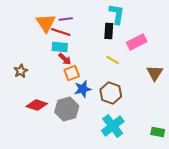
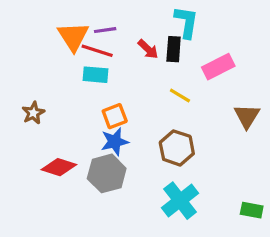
red arrow: (65, 59) -> (148, 49), moved
blue star: (83, 89) -> (115, 142), moved

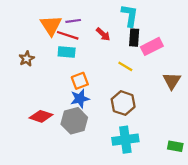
black rectangle: (174, 49) -> (134, 38), moved
brown star: (33, 113) -> (27, 59), moved
cyan cross: (180, 201) -> (125, 140), turned 30

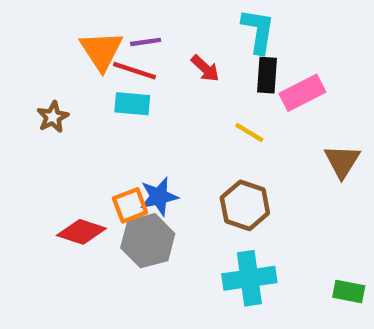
orange square: (80, 81) -> (130, 205), moved

